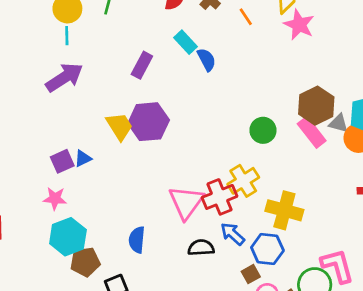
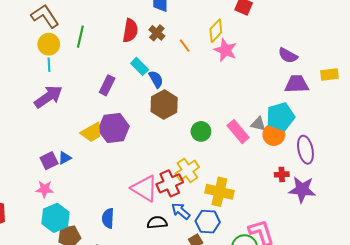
brown hexagon: (316, 106) -> (164, 105), moved
yellow trapezoid: (120, 126) -> (92, 132), turned 95
pink triangle: (186, 202) -> (145, 188), turned -32

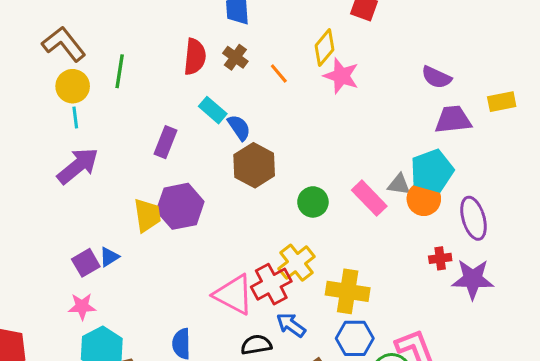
yellow trapezoid: (92, 132) -> (147, 215), turned -65
blue hexagon: (208, 222) -> (355, 338), moved

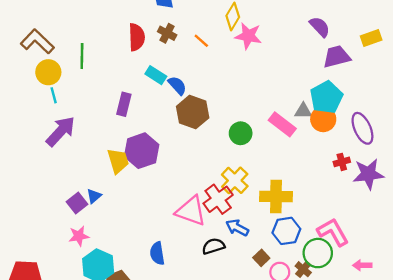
purple semicircle: (436, 77) -> (320, 27), turned -150

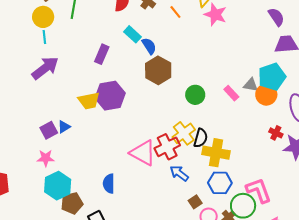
pink rectangle: (282, 124) -> (231, 93), size x0.7
yellow trapezoid: (118, 161) -> (89, 101), turned 85
red cross: (342, 162) -> (276, 133), turned 32
black semicircle: (213, 246) -> (201, 138), moved, turned 114

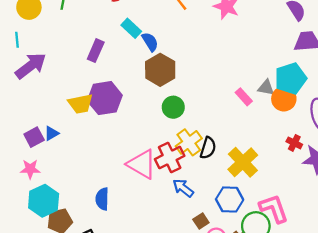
cyan line: (44, 37) -> (17, 40), moved
green circle: (195, 95) -> (173, 107), moved
yellow cross: (216, 153) -> (243, 162), moved, turned 36

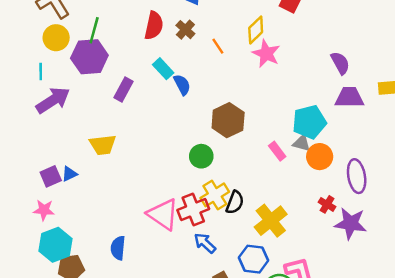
brown hexagon: (160, 70) -> (228, 120), moved
cyan pentagon: (291, 78) -> (309, 122), moved
purple hexagon: (105, 98) -> (89, 57), moved

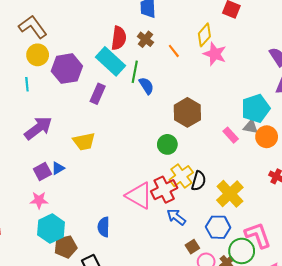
green line: (94, 30) -> (135, 72), moved
cyan rectangle: (163, 69) -> (110, 61), moved, size x1.6
purple arrow: (53, 100) -> (38, 128), moved

